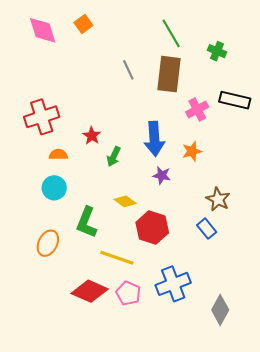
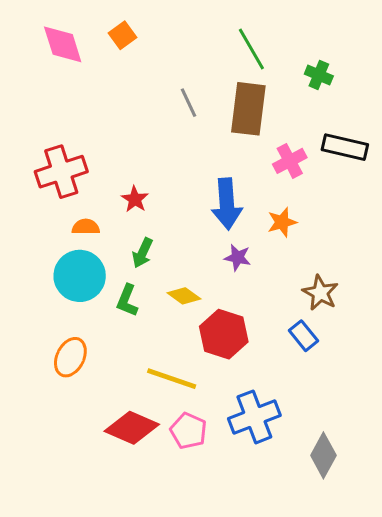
green arrow: (114, 157) -> (142, 253), moved
cyan circle: (54, 188) -> (80, 276), size x1.4
green L-shape: (87, 222) -> (127, 300), moved, size x0.7

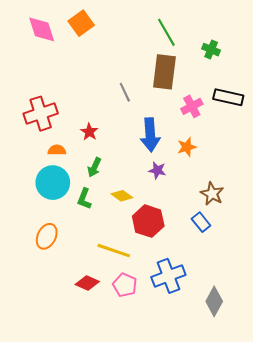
orange square: (123, 35) -> (81, 23), size x1.4
gray line: (188, 103) -> (125, 92), moved
red diamond: (132, 428) -> (87, 283), size x0.7

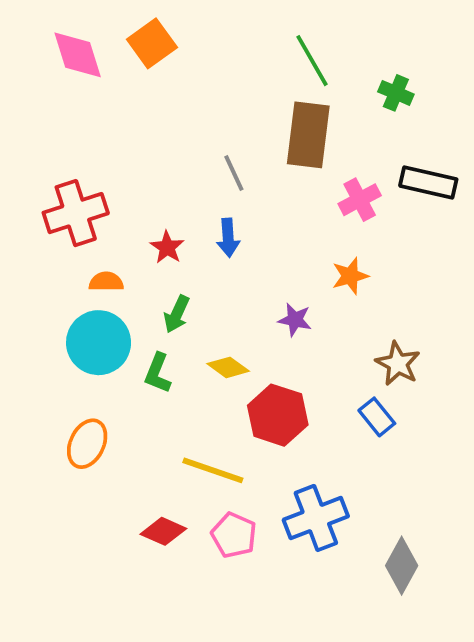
blue arrow: (150, 135) -> (228, 238), moved, size x0.6

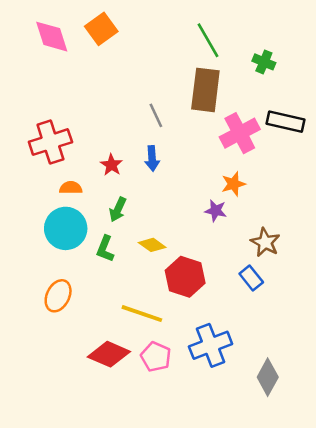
pink cross: (360, 200) -> (240, 133), size x1.4
purple star: (295, 320) -> (216, 211), moved
red diamond: (163, 531) -> (109, 354), size x1.4

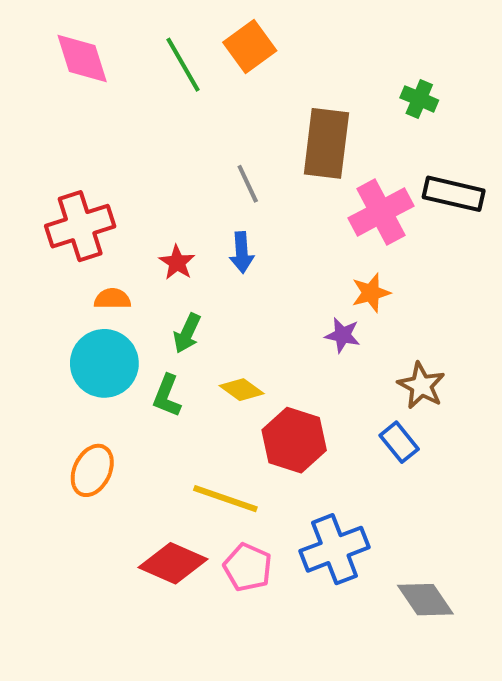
orange square: (101, 29) -> (250, 46), moved
green line: (208, 40) -> (183, 65), moved
gray diamond: (268, 377) -> (425, 600), turned -63

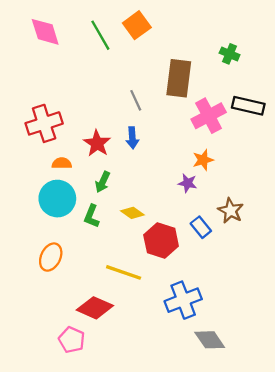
red star: (177, 262) -> (97, 143), size x1.4
blue rectangle: (399, 442) -> (201, 227), moved
pink pentagon: (248, 567) -> (72, 340), moved
gray diamond: (425, 600) -> (210, 340), moved

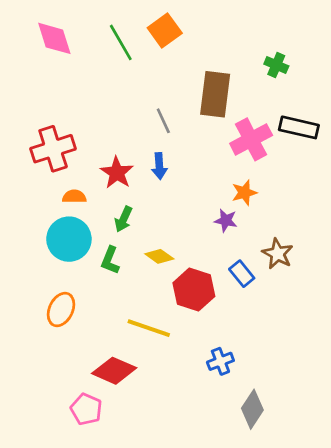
blue cross: (183, 300) -> (220, 361), size x0.6
gray diamond: (210, 340) -> (252, 409), turned 68

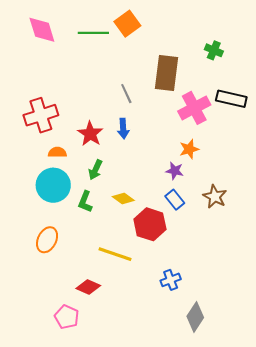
green line: (121, 42) -> (93, 33), turned -60
blue rectangle: (242, 274) -> (175, 200), moved
red diamond: (114, 371) -> (88, 287), size x0.7

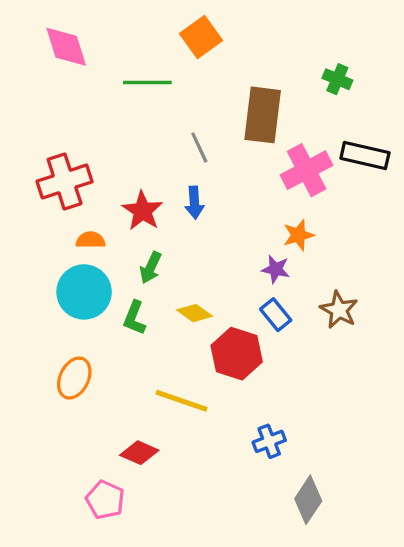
green line: (93, 33) -> (147, 82), moved

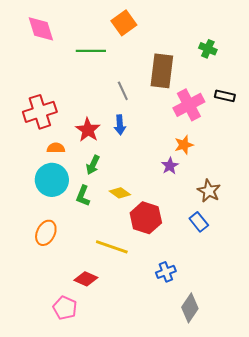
black rectangle: (365, 156) -> (225, 96), size x0.7
purple star: (276, 269) -> (170, 166), turned 30
blue rectangle: (276, 315) -> (199, 222), moved

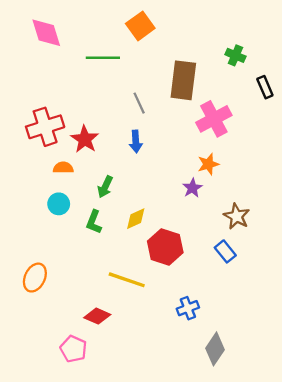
black rectangle: (225, 96) -> (265, 87), moved, turned 54
red star: (88, 130) -> (85, 139), moved
cyan circle: (52, 180) -> (59, 204), size x0.6
yellow diamond: (120, 193) -> (136, 219), turned -60
orange ellipse: (46, 233) -> (35, 278), moved

